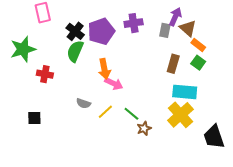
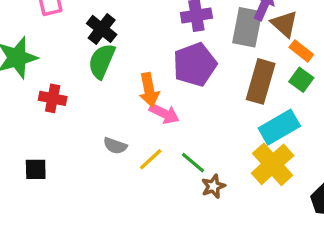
gray rectangle: (165, 30) -> (247, 27), size x1.6
purple pentagon: (101, 31) -> (195, 64), moved
brown rectangle: (173, 64) -> (261, 81), size x1.4
cyan rectangle: (185, 92) -> (279, 127), turned -35

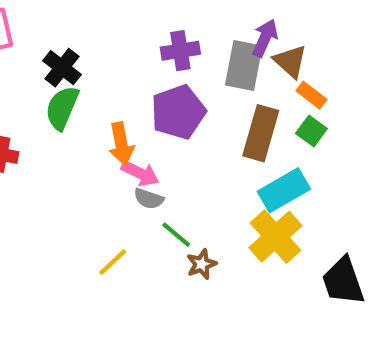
gray semicircle: (115, 146) -> (149, 199), moved
yellow line: (151, 159) -> (113, 262), moved

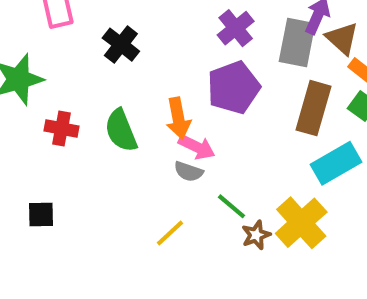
purple cross: (180, 51) -> (236, 28), turned -30
green semicircle: (62, 108) -> (121, 131), moved, turned -45
gray semicircle: (149, 199) -> (188, 172), moved
yellow cross: (275, 237) -> (301, 223), moved

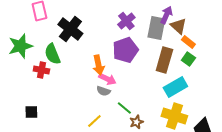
black cross: (121, 45) -> (70, 29), size x1.4
green semicircle: (121, 131) -> (52, 54), moved
yellow cross: (301, 223) -> (174, 116), moved, turned -30

